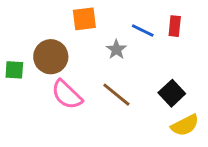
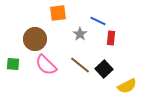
red rectangle: (175, 26) -> (111, 38), moved
green square: (14, 70) -> (13, 64), moved
black square: (172, 93) -> (104, 69), moved

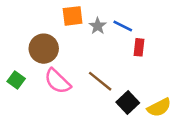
gray star: (80, 34) -> (98, 26), moved
green square: (13, 64) -> (16, 80), turned 32
black square: (104, 69) -> (128, 103), moved

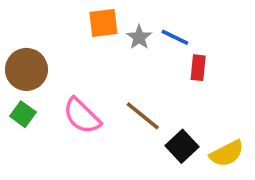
brown circle: (44, 49) -> (26, 69), moved

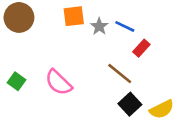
red rectangle: (198, 68) -> (141, 48), turned 36
brown circle: (26, 69) -> (19, 17), moved
brown line: (143, 116) -> (120, 74), moved

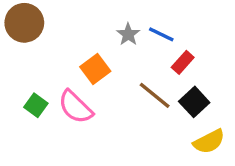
orange square: (74, 16) -> (95, 69), moved, turned -30
green square: (16, 81) -> (36, 105), moved
black square: (130, 104) -> (194, 102), moved

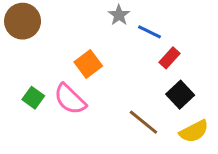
gray star: (128, 34) -> (119, 15), moved
brown line: (155, 95) -> (143, 122), moved

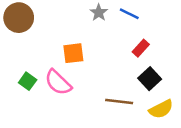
blue line: (150, 32) -> (129, 14), moved
orange square: (88, 64) -> (73, 53), turned 30
brown line: (143, 122) -> (119, 102), turned -32

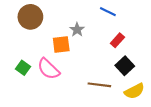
gray star: (99, 13) -> (77, 30), moved
brown circle: (19, 18) -> (30, 17), moved

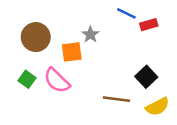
brown circle: (30, 17) -> (36, 37), moved
red rectangle: (117, 40) -> (149, 25), moved, turned 32

